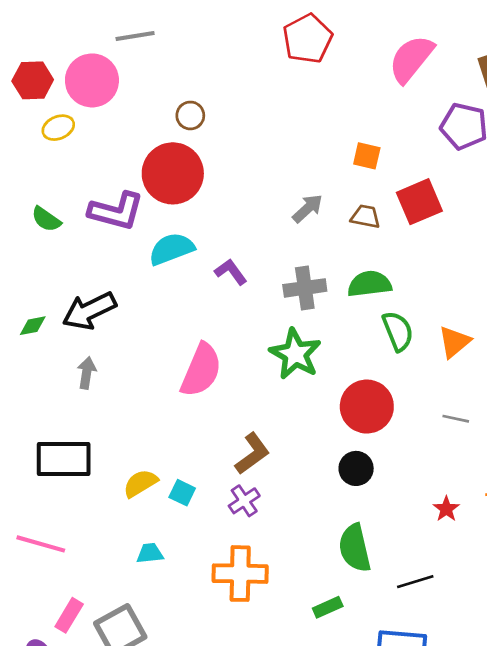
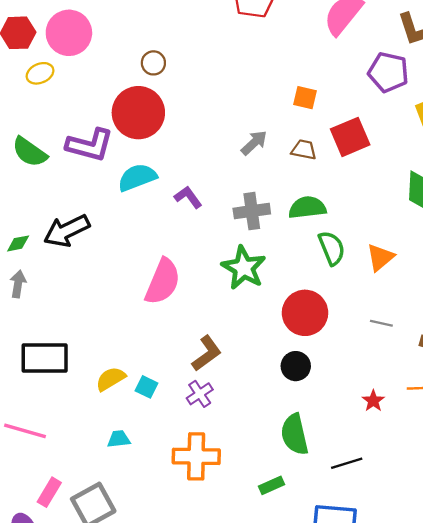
green semicircle: (46, 219) -> (30, 152), size x1.4
gray arrow: (87, 373) -> (18, 284), moved

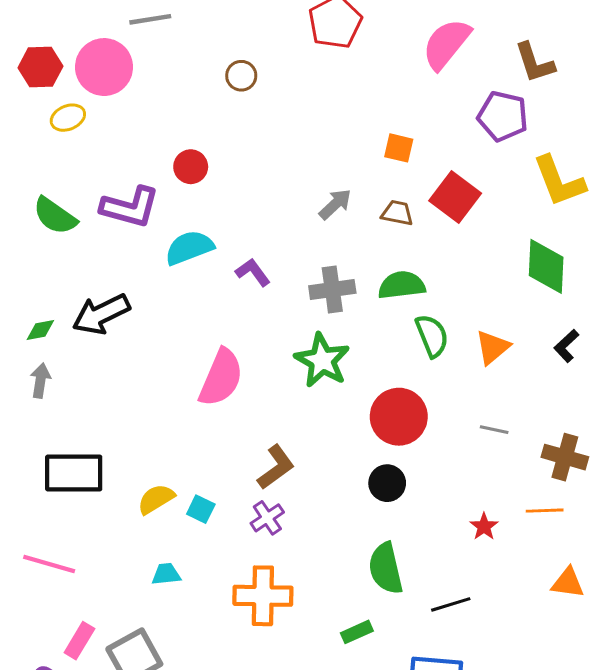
brown circle: (153, 63) -> (241, 76), moved
red circle: (138, 113) -> (191, 167), size x0.5
red square: (350, 137) -> (455, 197), turned -30

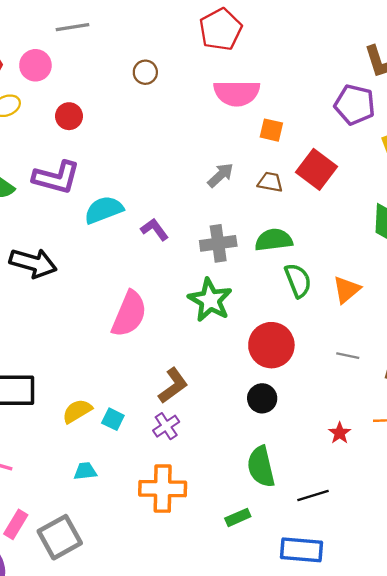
pink semicircle: (446, 44) -> (237, 93), moved, turned -129
pink circle: (104, 67) -> (35, 65), size x0.7
red circle: (191, 167) -> (69, 116), moved
black arrow: (101, 314) -> (33, 263), turned -138

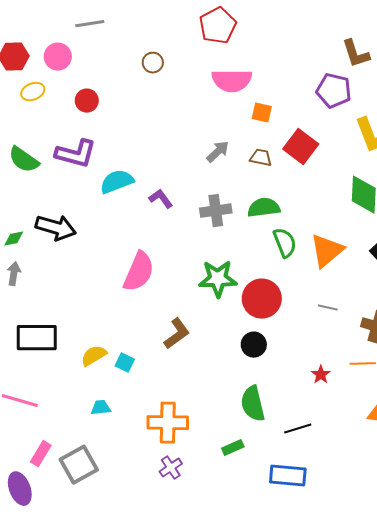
orange triangle: (347, 290) -> (327, 251), size x1.4
green star: (210, 300) -> (218, 279), moved, turned -30
purple cross: (166, 426) -> (171, 468), moved

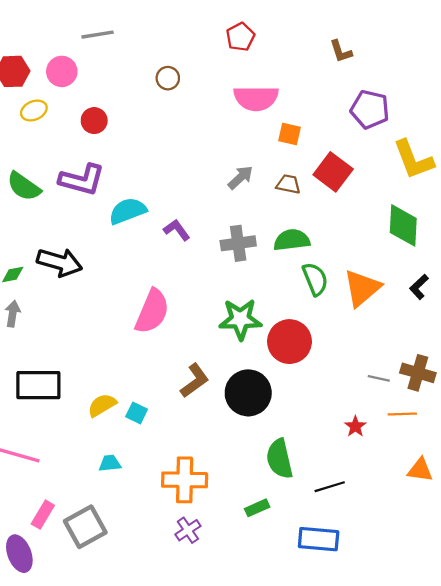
red pentagon: (218, 26) -> (240, 37), size x0.7
brown L-shape: (356, 54) -> (341, 51), moved, size x0.7
gray line: (328, 308) -> (379, 378), moved
black circle: (254, 345) -> (248, 393), moved, size x1.6

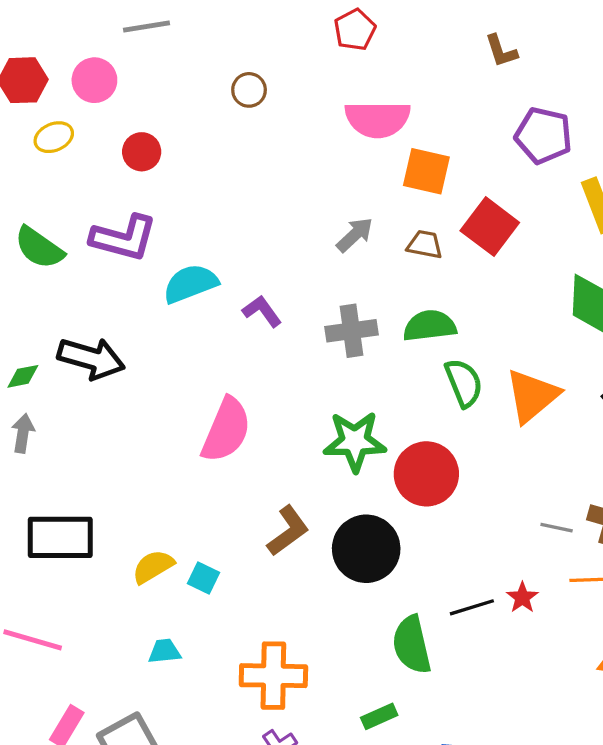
orange square: (289, 134) -> (426, 171), size x1.4
black line: (330, 487) -> (472, 607), moved

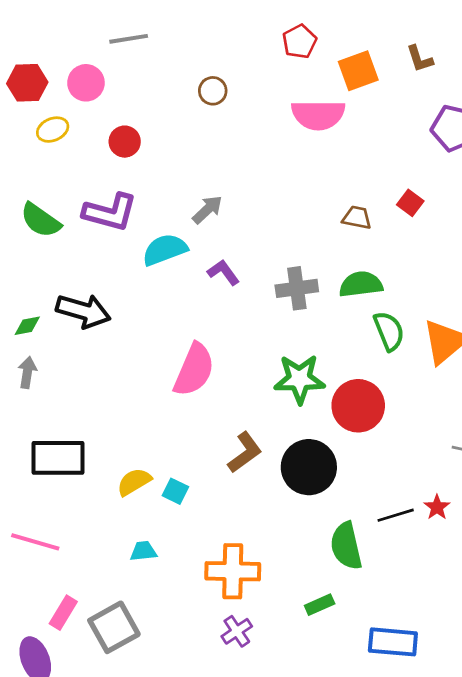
orange square: (426, 171) -> (358, 71), moved, turned -33
red square: (490, 227) -> (410, 203), size x0.6
gray arrow: (355, 235) -> (207, 210), moved

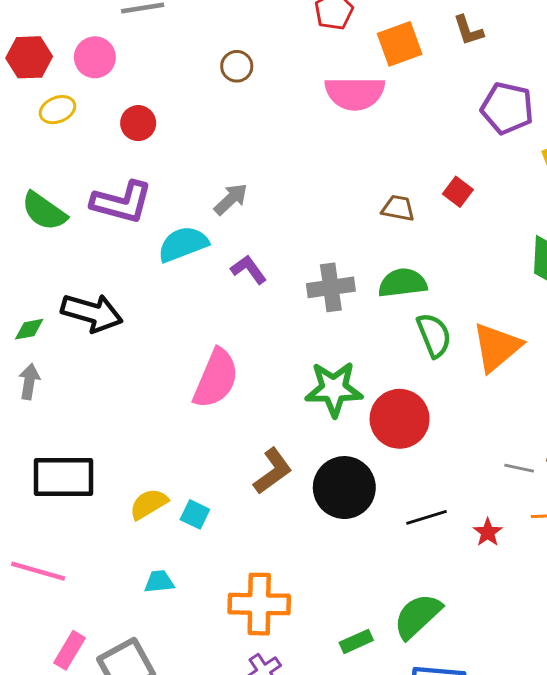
black line: (396, 515) -> (426, 517), moved
green semicircle: (346, 546) -> (418, 616), moved, turned 60

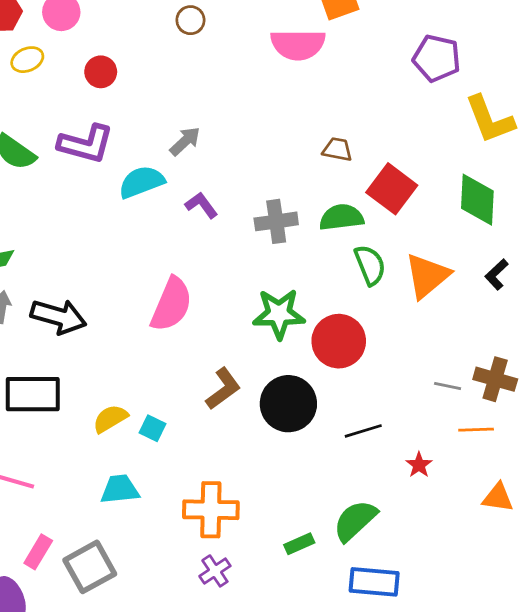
red square: (458, 192) -> (392, 189), moved, size x1.8
black arrow: (92, 313) -> (59, 317), moved
red star: (488, 532) -> (419, 465), moved
cyan trapezoid: (159, 582) -> (120, 489), size x1.4

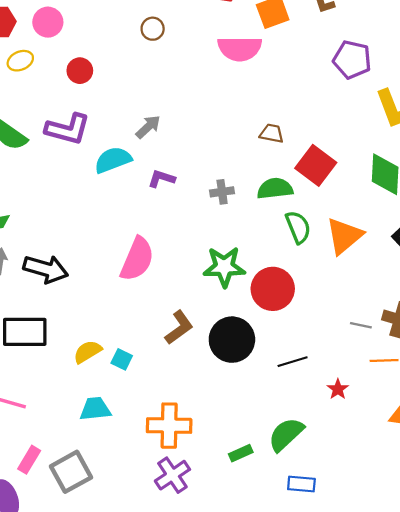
purple L-shape: (201, 205) -> (161, 179), turned -36
gray cross: (276, 221) -> (222, 192), size x0.7
purple cross: (215, 571) -> (172, 475), size x1.4
blue rectangle: (374, 582) -> (301, 484), size x0.7

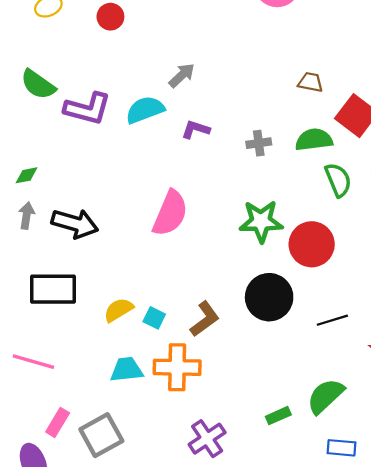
purple L-shape: (68, 129) -> (87, 109), moved
brown L-shape: (179, 327) -> (205, 319), moved
orange cross: (169, 426) -> (177, 367), moved

